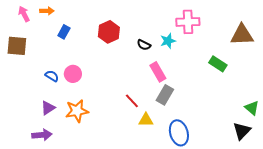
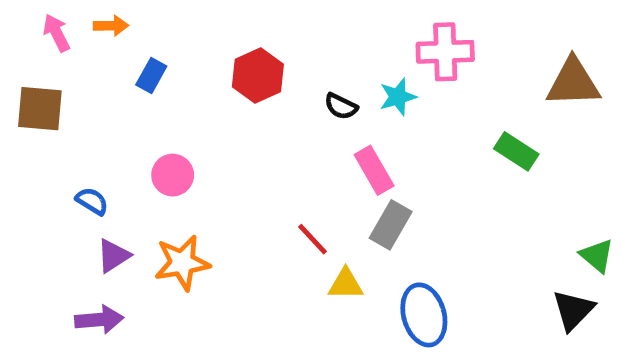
blue semicircle: (52, 76) -> (92, 201), moved

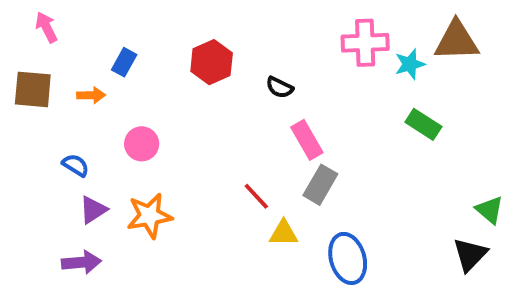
orange arrow: (111, 26) -> (91, 95), moved
brown triangle: (573, 83) -> (456, 41), moved
cyan star: (398, 97) -> (410, 64), moved

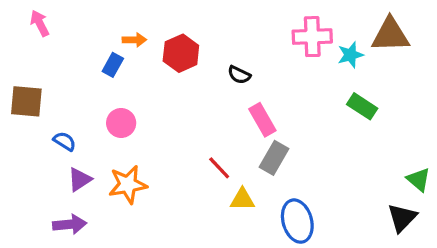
blue rectangle: (124, 62) -> (113, 65), moved
brown square: (33, 89) -> (26, 101), moved
orange arrow: (91, 95) -> (134, 40), moved

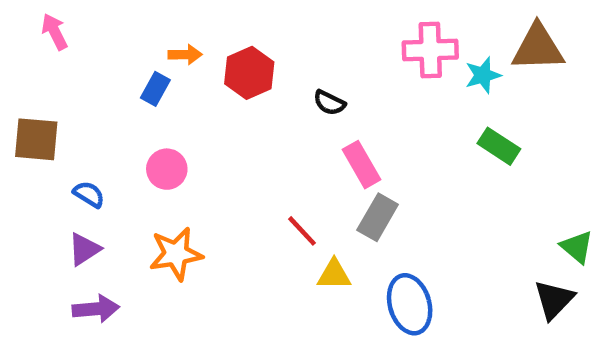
purple triangle: (80, 179) -> (84, 249), moved

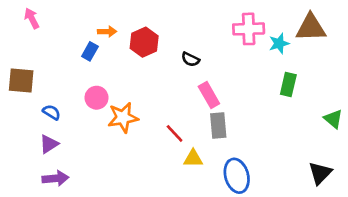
green rectangle: (499, 146) -> (288, 84), turned 70
gray rectangle: (378, 217) -> (218, 125), turned -35
green triangle: (577, 247) -> (333, 119), moved
orange star: (176, 254) -> (123, 118), moved

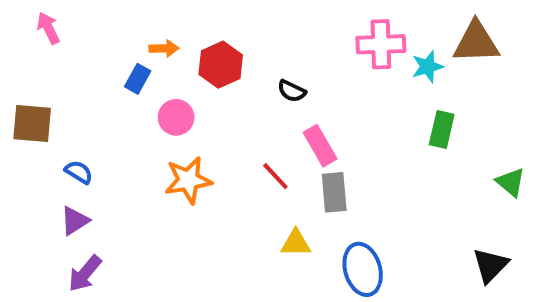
pink circle: (97, 98) -> (176, 117), moved
red line: (175, 133) -> (275, 176), moved
purple arrow: (55, 178) -> (85, 273), turned 135

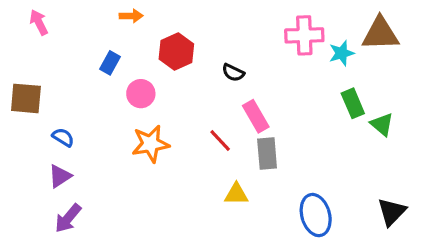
orange arrow: (164, 48) -> (131, 16), moved
green rectangle: (442, 129) -> (353, 103), turned -36
green triangle: (511, 182) -> (382, 124), moved
blue ellipse: (363, 269) -> (316, 215), moved

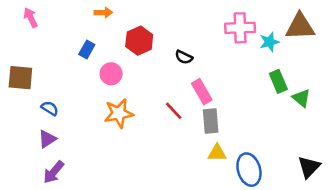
yellow triangle: (236, 194) -> (217, 153), moved

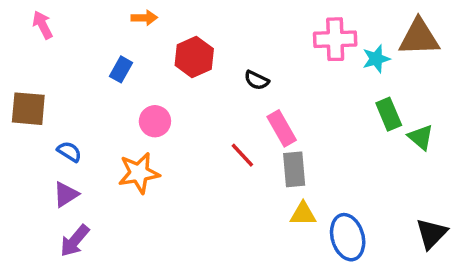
pink circle: (111, 74) -> (155, 121), moved
orange star: (119, 113) -> (139, 173), moved

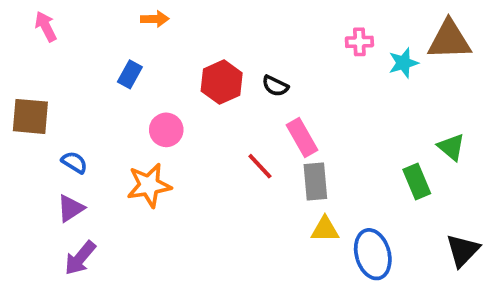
pink cross: (335, 39) -> (359, 42), size x0.6
red hexagon: (194, 57) -> (222, 82), moved
green rectangle: (389, 114) -> (417, 181), moved

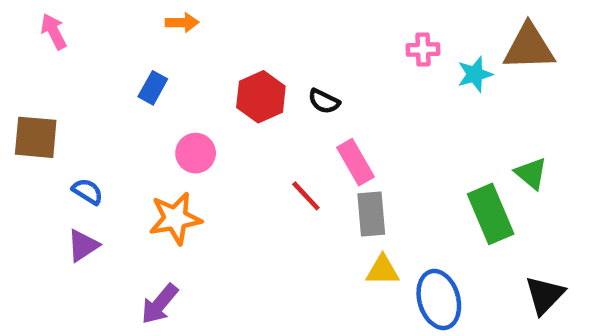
green rectangle: (417, 181) -> (491, 214), size x1.4
purple arrow: (80, 258) -> (160, 304), moved

